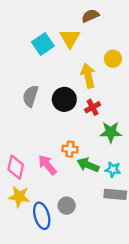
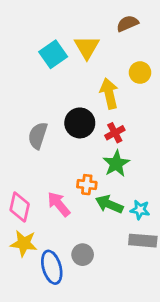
brown semicircle: (90, 16) -> (127, 23), moved
gray semicircle: (30, 96) -> (38, 136), moved
green star: (111, 132) -> (116, 164), moved, turned -30

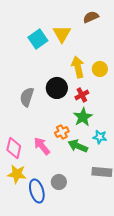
yellow circle: (140, 73) -> (100, 69), moved
orange cross: (87, 185) -> (62, 132), turned -32
cyan star: (140, 210) -> (100, 137), moved

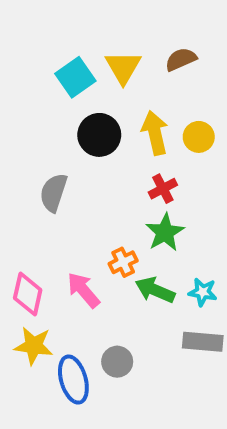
brown semicircle: (91, 17) -> (181, 59), moved
black circle: (57, 88) -> (99, 135), moved
cyan star: (100, 137) -> (203, 292), moved

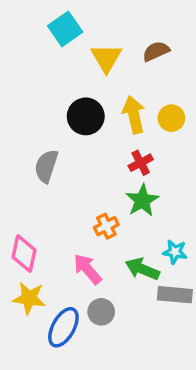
cyan square: (75, 77) -> (65, 29), moved
pink arrow: (83, 290) -> (87, 269), moved
green arrow: (155, 290) -> (142, 269), moved
blue ellipse: (73, 380) -> (63, 327), turned 45

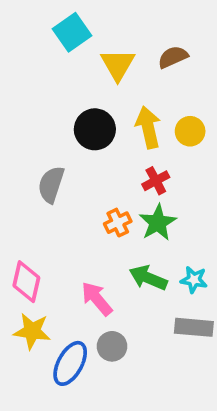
orange cross: (106, 226) -> (118, 223), moved
green arrow: (142, 269) -> (148, 278), moved

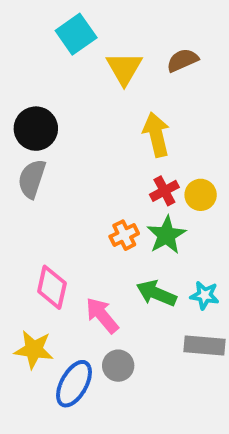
black circle: (95, 129) -> (36, 129), moved
yellow circle: (190, 131) -> (201, 195), moved
gray semicircle: (51, 185) -> (32, 179), moved
pink diamond: (26, 282) -> (52, 287), moved

